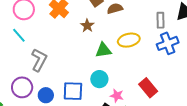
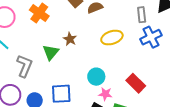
brown star: (87, 26) -> (70, 39), moved
green triangle: (103, 50) -> (51, 52), moved, turned -36
cyan circle: (99, 79) -> (96, 77), moved

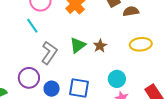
brown star: (70, 39) -> (100, 46), moved

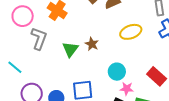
cyan line: (32, 26) -> (15, 67), moved
gray L-shape: (49, 53) -> (39, 39), moved

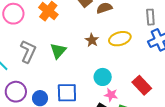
gray L-shape: (39, 39) -> (28, 51), moved
brown star: (92, 44) -> (92, 40), moved

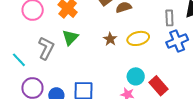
green triangle: (58, 51) -> (70, 38), moved
cyan circle: (103, 77) -> (136, 76), moved

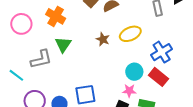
blue cross: (177, 41) -> (162, 52), moved
gray L-shape: (46, 48) -> (41, 59), turned 60

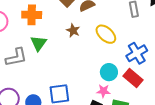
orange cross: (56, 16) -> (32, 15), turned -30
yellow ellipse: (130, 34) -> (106, 34), turned 65
brown star: (103, 39) -> (73, 30), moved

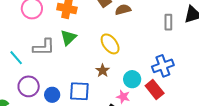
brown star: (73, 30) -> (103, 71), moved
yellow ellipse: (106, 34) -> (110, 44), moved

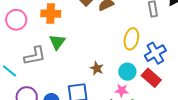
yellow ellipse: (110, 44) -> (131, 39), moved, turned 60

